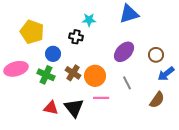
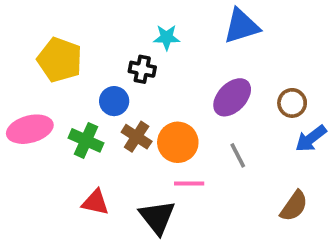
blue circle: (53, 54) -> (114, 101), moved
brown semicircle: (157, 100) -> (294, 206), moved
black triangle: (74, 108) -> (157, 217), moved

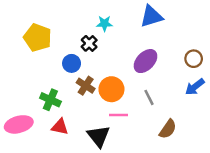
black cross: (142, 69) -> (89, 43), turned 35
brown circle: (292, 103) -> (194, 59), moved
pink ellipse: (30, 129) -> (19, 124), moved
green cross: (86, 140) -> (50, 100), moved
brown semicircle: (294, 206) -> (168, 129), moved

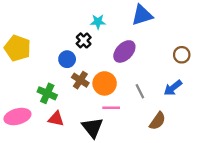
yellow pentagon: (38, 38) -> (17, 48), moved
purple ellipse: (145, 61) -> (124, 51), moved
blue arrow: (195, 87) -> (173, 88), moved

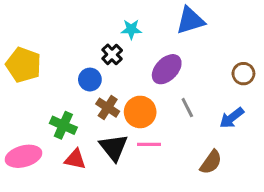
gray line: (140, 91) -> (187, 108), moved
black triangle: (92, 128) -> (114, 147), moved

